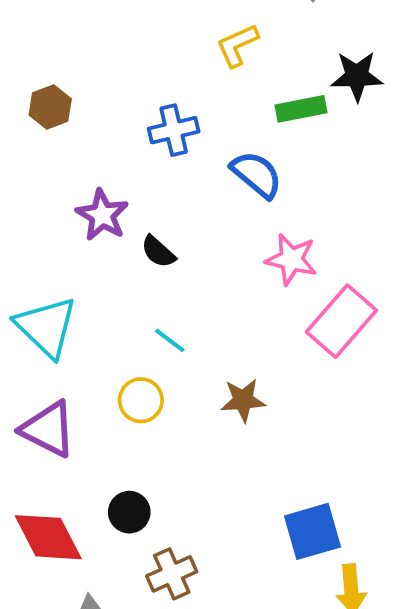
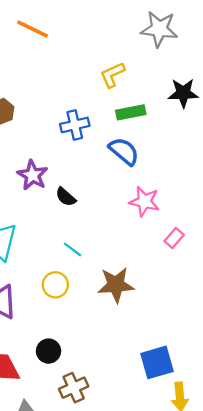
green rectangle: (301, 109) -> (131, 112), moved
pink rectangle: (341, 321) -> (174, 238), size x0.5
brown star: (243, 400) -> (116, 285), size x1.4

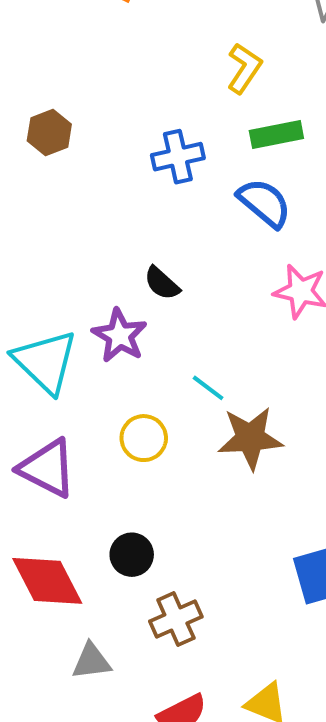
yellow L-shape: (112, 75) -> (244, 68), turned 148
purple star: (33, 175) -> (120, 336), moved
cyan line: (72, 249) -> (208, 388), moved

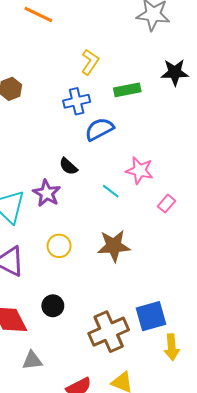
yellow L-shape: (244, 68) -> (90, 62), moved
blue semicircle: (264, 203) -> (99, 129), moved, turned -68
cyan line: (208, 388) -> (111, 191), moved
brown cross: (176, 619) -> (109, 332), moved, size x1.5

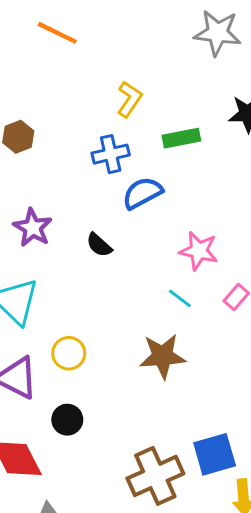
cyan line: (111, 191) -> (180, 298), moved
purple star: (47, 193) -> (33, 228), moved
yellow circle: (59, 246) -> (69, 353), moved
black circle: (53, 306) -> (67, 420), moved

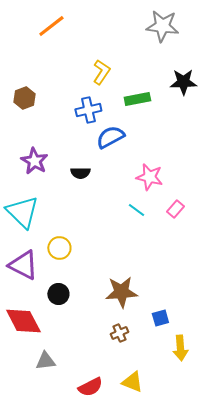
orange line: (57, 33) -> (51, 26), turned -64
black semicircle: (99, 245) -> (80, 173), turned -42
brown star: (163, 356) -> (121, 292), moved
blue square: (215, 454) -> (160, 318), size x0.6
brown cross: (155, 476) -> (119, 333), size x0.5

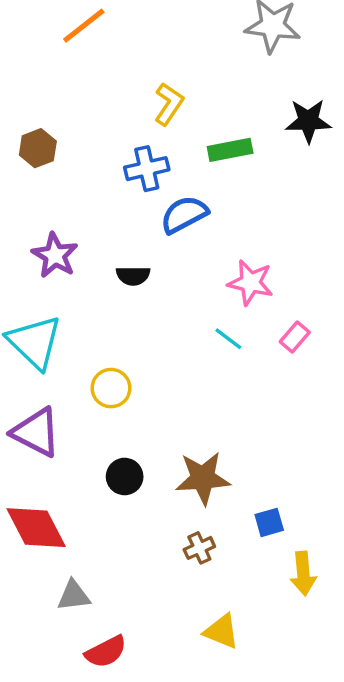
yellow circle: (59, 248) -> (111, 388), moved
black circle: (58, 294) -> (125, 477), moved
red semicircle: (90, 387) -> (106, 652), moved

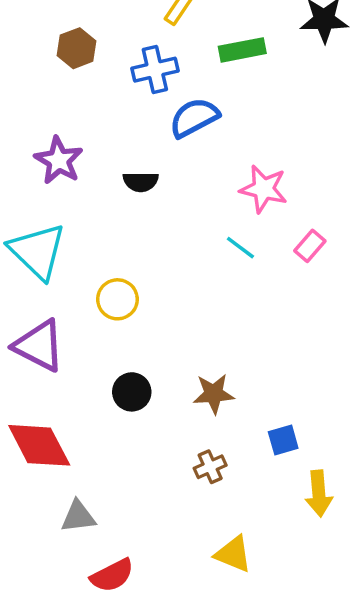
brown hexagon: (38, 148) -> (77, 48), moved
brown star: (203, 478) -> (214, 394), size x0.7

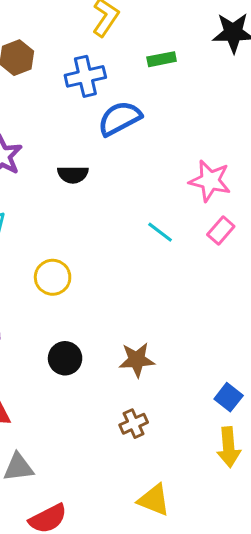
green rectangle: (242, 50) -> (162, 59), size x0.7
pink star: (264, 189) -> (210, 181), moved
blue square: (283, 440) -> (229, 397), moved, turned -36

